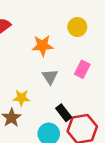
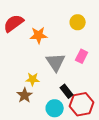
orange star: (43, 46) -> (39, 35), moved
gray triangle: (50, 77) -> (56, 62), size x1.5

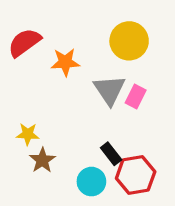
yellow circle: (78, 22) -> (129, 41), size x1.5
gray triangle: (56, 62) -> (109, 90), moved
yellow star: (33, 79) -> (28, 134), moved

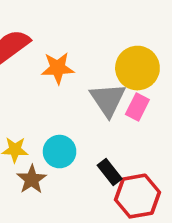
yellow circle: (129, 41) -> (137, 68), moved
cyan circle: (91, 182) -> (60, 152), moved

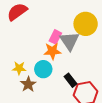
orange star: (58, 68) -> (52, 51), moved
pink rectangle: (137, 107) -> (55, 37), moved

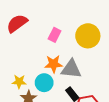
pink rectangle: (55, 37) -> (55, 35), moved
gray triangle: (69, 41) -> (71, 69), moved, turned -50

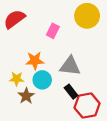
yellow circle: (88, 36) -> (87, 16), moved
orange star: (53, 64) -> (35, 61), moved

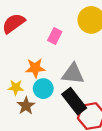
black rectangle: (71, 92) -> (74, 101), size x1.6

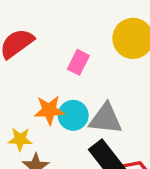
cyan circle: (43, 89) -> (73, 115), moved

